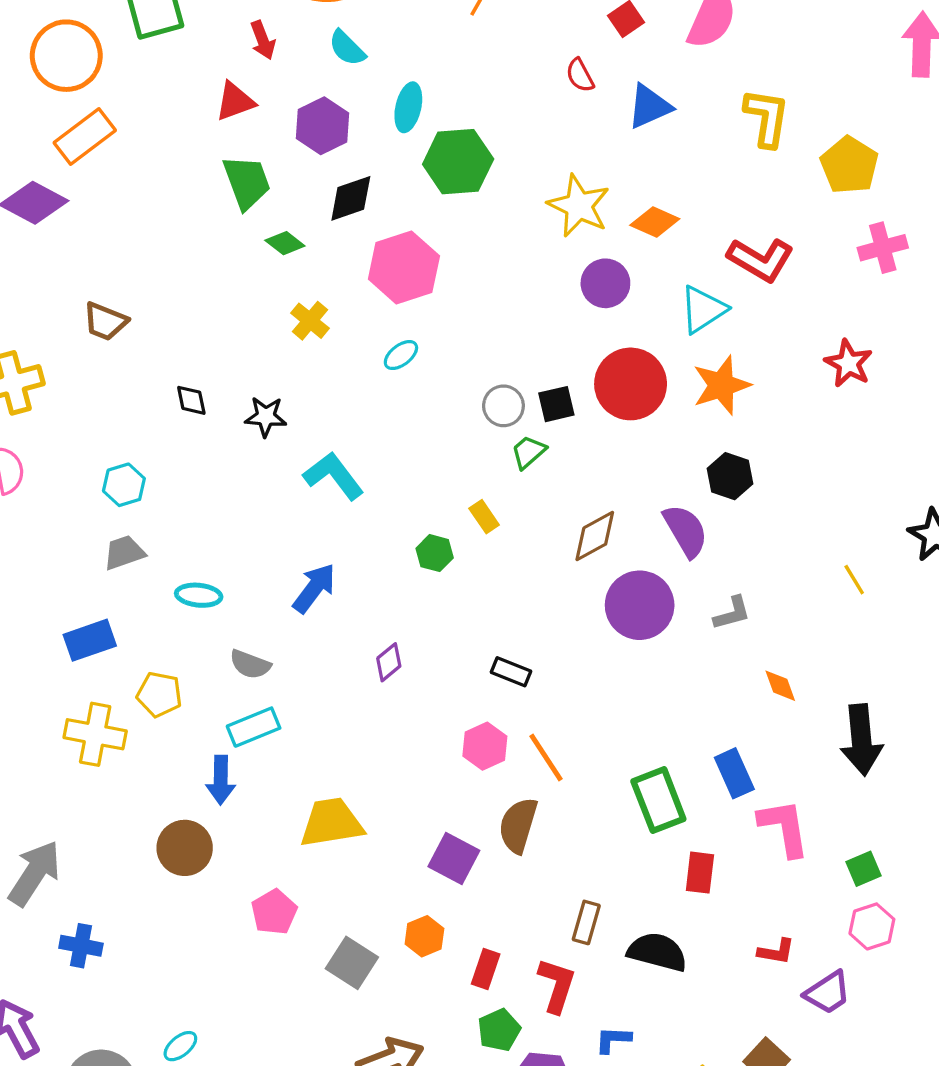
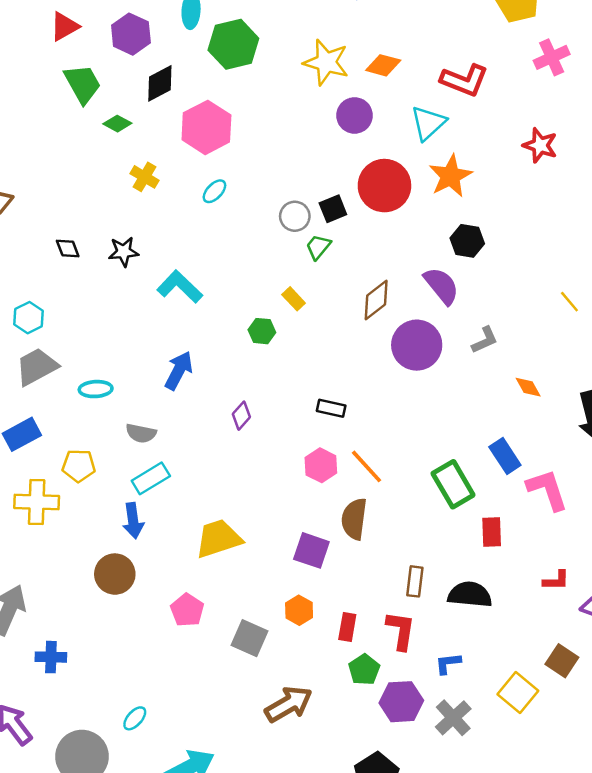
gray trapezoid: (124, 553) -> (37, 367), size x1.4

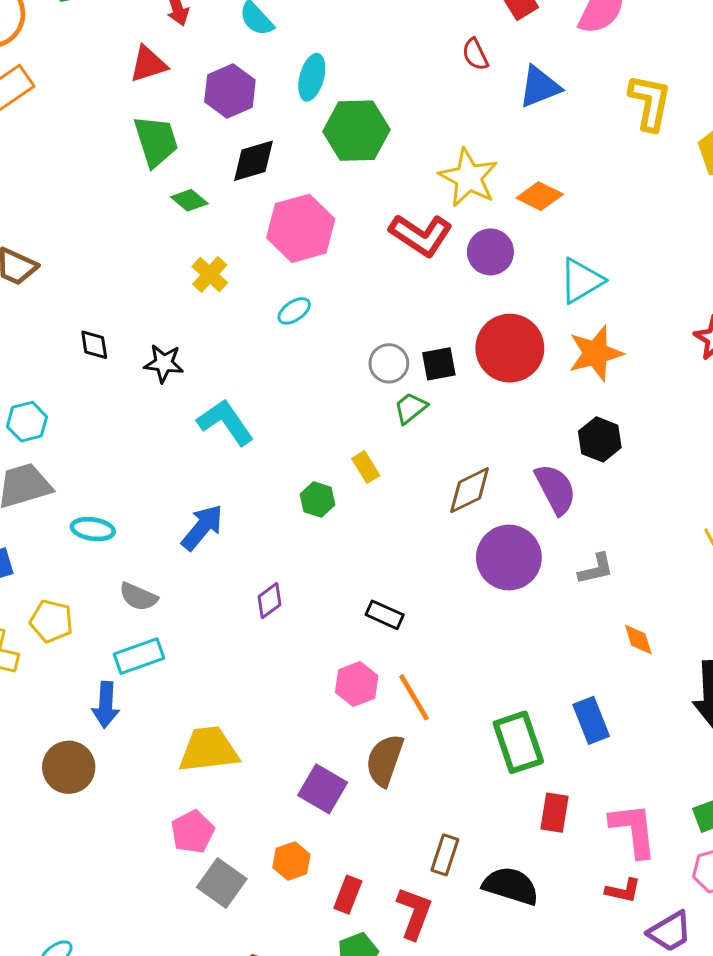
red L-shape: (464, 80) -> (421, 235), moved
pink L-shape: (547, 490) -> (633, 830), moved
pink pentagon: (187, 610) -> (193, 832), moved

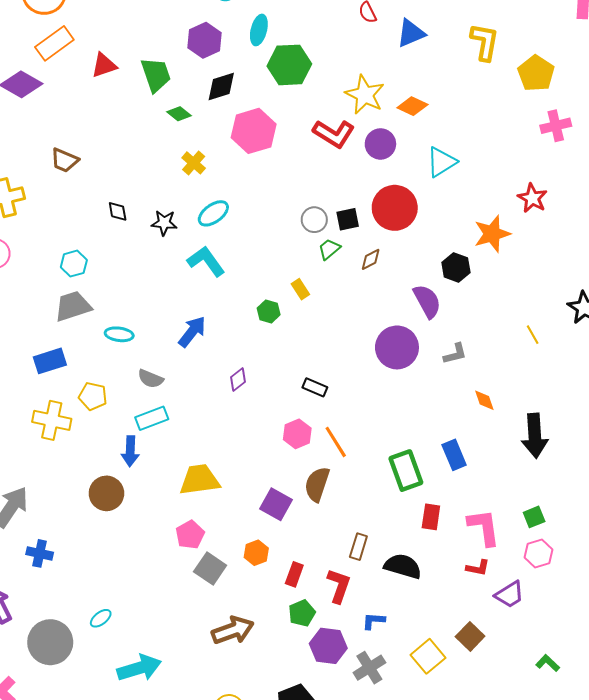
red triangle: (148, 64) -> (104, 65), moved
cyan ellipse: (294, 311) -> (213, 213), moved, size x1.4
orange star: (596, 353) -> (492, 234), moved
brown diamond: (470, 490) -> (371, 259), moved, size x0.7

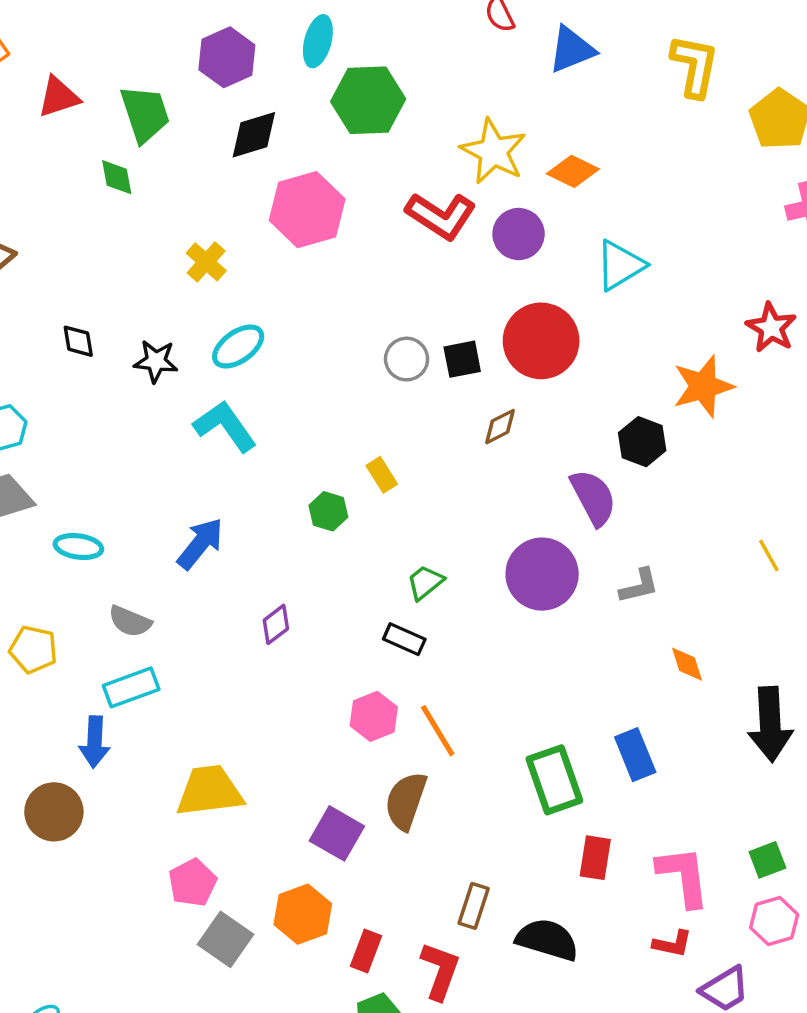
green diamond: (179, 114) -> (117, 177), moved, turned 40
green trapezoid: (329, 249) -> (425, 582), moved
orange hexagon: (256, 553) -> (303, 914), size x1.4

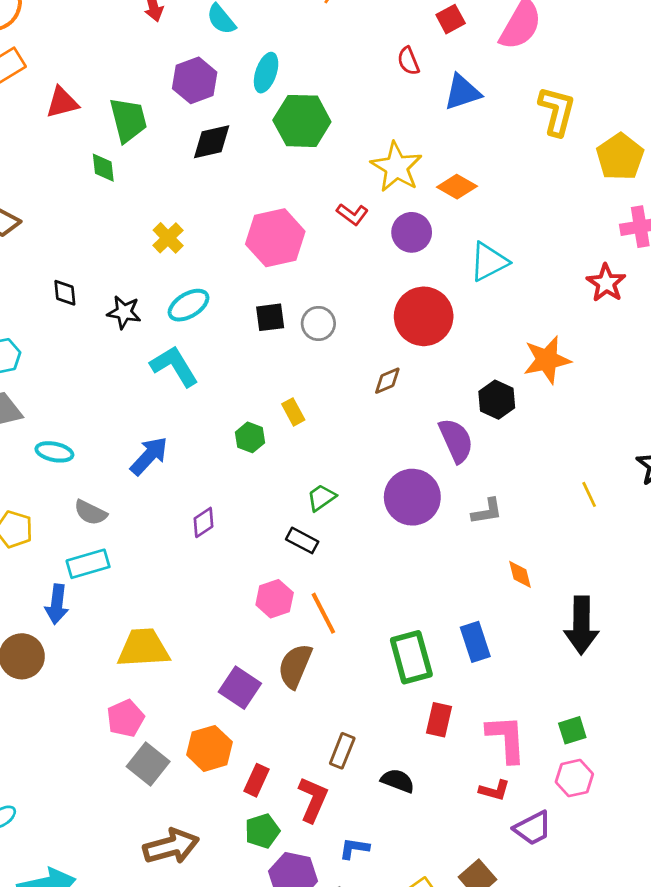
pink hexagon: (307, 210) -> (275, 238), moved
red L-shape: (441, 216) -> (352, 214), size x0.6
red star: (771, 328) -> (606, 283), moved
black square: (462, 359) -> (270, 317), moved
black semicircle: (547, 940) -> (398, 781), size x0.7

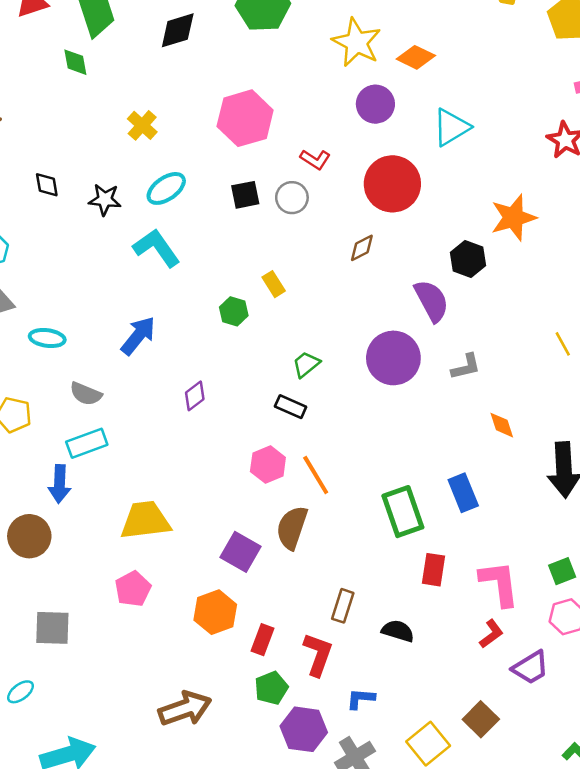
red L-shape: (352, 214) -> (315, 159), moved
gray square: (148, 764) -> (52, 628), moved, turned -33
red L-shape: (494, 790) -> (491, 634), turned -48

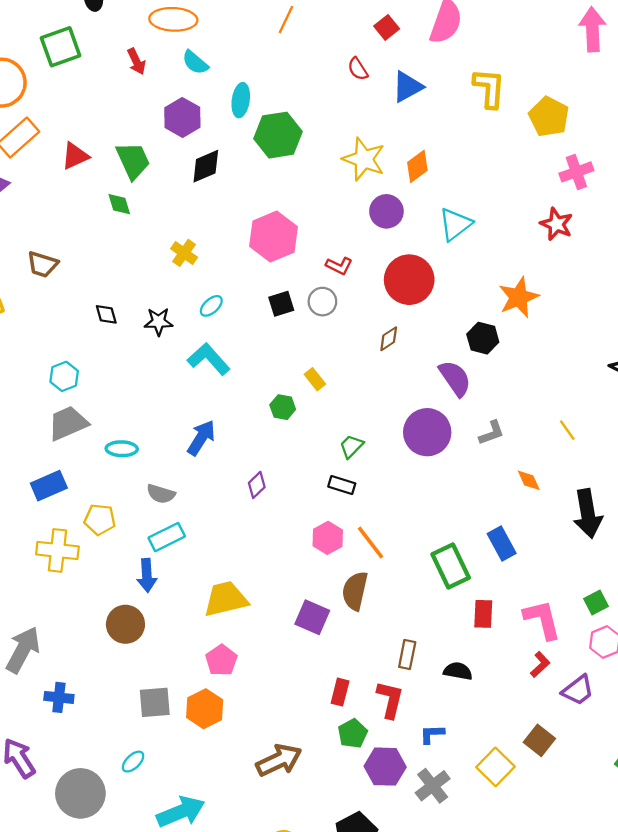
orange diamond: (416, 57) -> (417, 166), turned -56
cyan ellipse: (166, 188) -> (211, 306), size x0.7
yellow line: (563, 344) -> (567, 430), moved
orange hexagon: (215, 612) -> (205, 709), moved

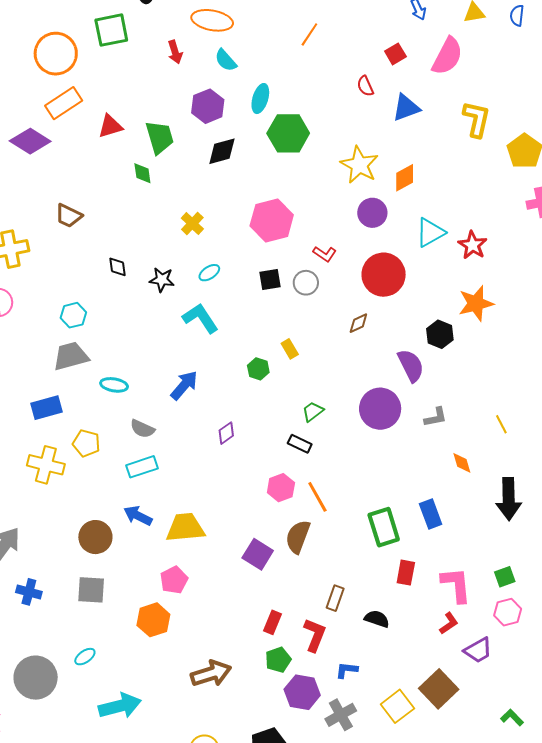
red star: (556, 224) -> (473, 245), moved
blue arrow: (147, 575) -> (138, 516), moved, turned 112
gray square: (155, 702) -> (91, 590), moved
brown square: (539, 740) -> (439, 689), size x1.4

